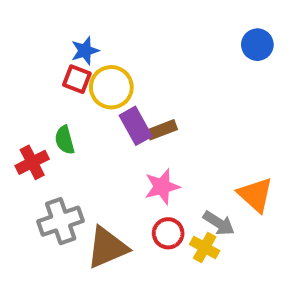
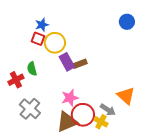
pink star: (162, 187) -> (70, 98), moved
gray cross: (61, 221) -> (30, 109), turned -30
red circle: (168, 233) -> (83, 115), size x1.5
brown triangle: (107, 248) -> (67, 122), moved

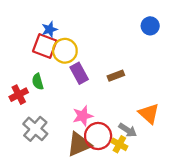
red square: (38, 39) -> (45, 46), size x1.5
brown rectangle: (80, 64) -> (116, 76), moved

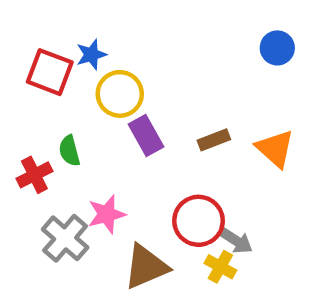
red square: (45, 46) -> (50, 72), moved
orange triangle: (149, 113) -> (275, 149), moved
pink star: (83, 116) -> (107, 214), moved
red circle: (98, 136) -> (199, 221), moved

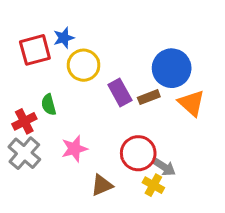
blue circle: (277, 48) -> (172, 68), moved, size x1.6
red square: (50, 72) -> (35, 50), turned -36
purple rectangle: (146, 135) -> (120, 92), moved
gray cross: (65, 238) -> (24, 153), moved
brown triangle: (146, 267) -> (102, 185), size x0.7

